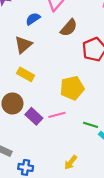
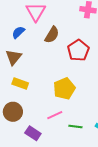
purple rectangle: (34, 116) -> (33, 133), moved
green line: (91, 125) -> (75, 127), moved

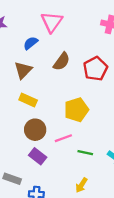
brown semicircle: (52, 35) -> (62, 61), moved
brown circle: (13, 112) -> (35, 130), moved

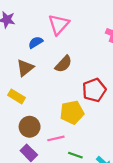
red pentagon: (95, 69) -> (94, 90), moved
yellow rectangle: (28, 100) -> (17, 96), moved

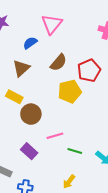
red pentagon: (94, 90) -> (89, 71), moved
yellow pentagon: (72, 112) -> (70, 91), moved
brown circle: (30, 127) -> (31, 114), moved

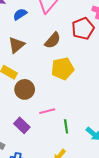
blue semicircle: (30, 43) -> (20, 14), moved
red pentagon: (89, 71) -> (83, 29), moved
green line: (75, 151) -> (66, 126), turned 64

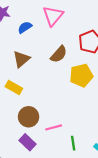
yellow pentagon: (63, 69) -> (81, 75), moved
brown circle: (25, 89) -> (29, 117), moved

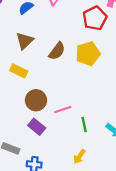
brown semicircle: (59, 54) -> (57, 51), moved

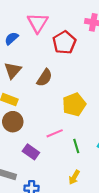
red pentagon: (95, 18) -> (64, 42), moved
yellow pentagon: (88, 54) -> (74, 105), moved
brown circle: (36, 100) -> (13, 122), moved

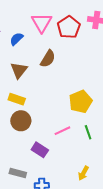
red pentagon: (64, 42) -> (69, 27), moved
brown semicircle: (45, 78) -> (48, 59), moved
green line: (76, 146) -> (88, 132), moved

